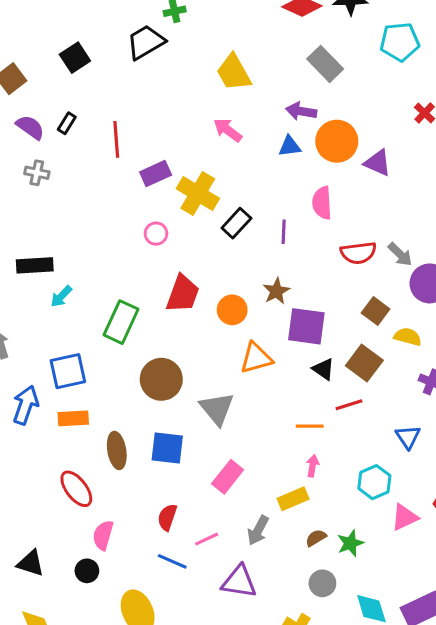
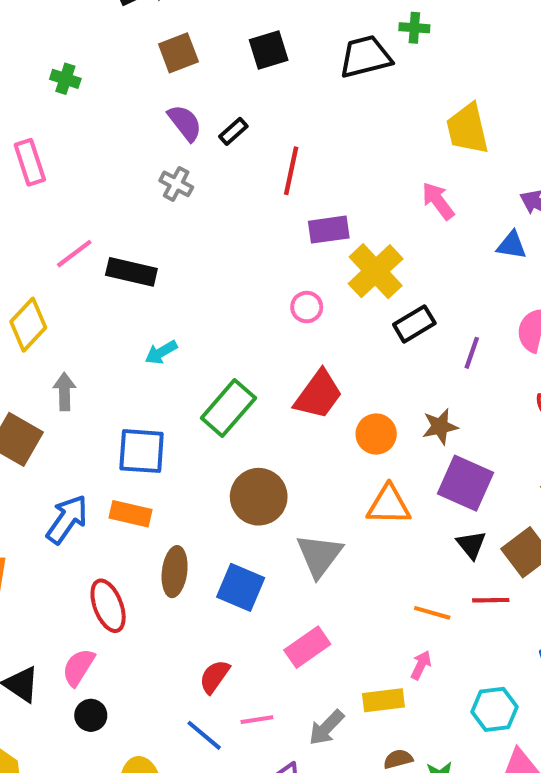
black rectangle: (35, 265) -> (131, 272), moved
blue arrow: (26, 405) -> (67, 519), moved
pink semicircle: (103, 535) -> (78, 667), moved

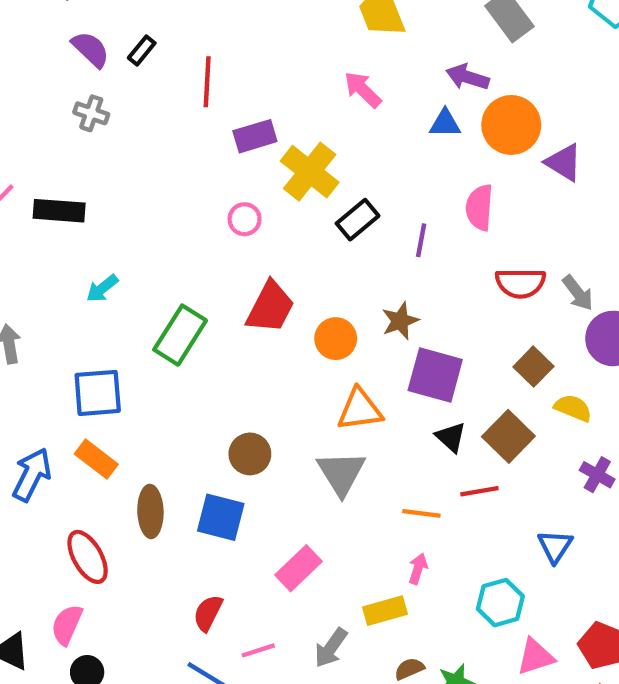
brown circle: (259, 497) -> (250, 454), moved, size x0.7
orange rectangle: (131, 514) -> (96, 459), turned 33
gray triangle: (319, 555) -> (341, 473), moved

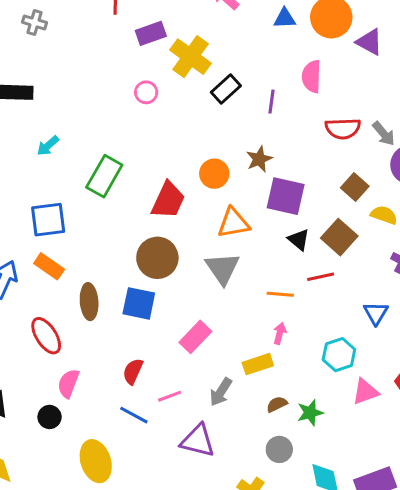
red trapezoid: (270, 307) -> (168, 200), moved
brown circle: (250, 454) -> (157, 258), size x1.4
pink semicircle: (67, 625) -> (68, 383), moved

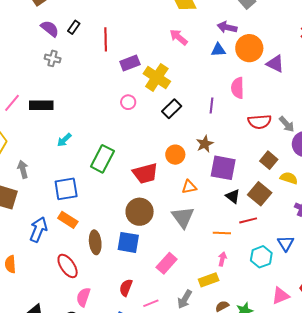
black rectangle: (226, 89) -> (172, 109), moved
red trapezoid: (168, 200) -> (145, 173), turned 52
orange triangle: (233, 223) -> (189, 187), size x0.7
cyan hexagon: (339, 355) -> (261, 257), moved

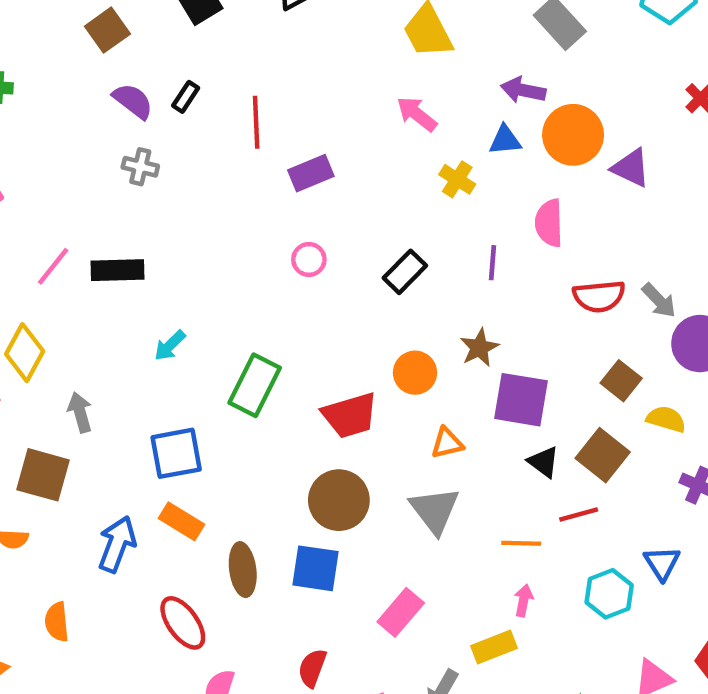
yellow cross: (157, 78) -> (457, 179), moved, size x0.6

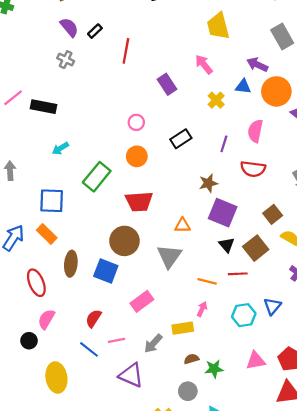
purple rectangle: (311, 173) -> (167, 84), moved, turned 66
red semicircle: (599, 296) -> (253, 169), moved
orange circle: (415, 373) -> (137, 156), moved

